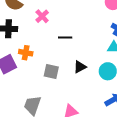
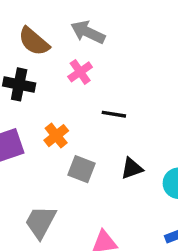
orange cross: (26, 53) -> (56, 136), moved, turned 32

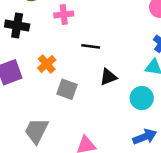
pink cross: (80, 72) -> (64, 15), turned 30
black triangle: (132, 168) -> (108, 77), moved

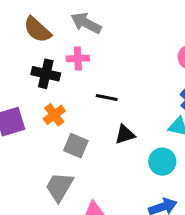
black cross: (17, 26) -> (46, 74), moved
gray trapezoid: (37, 131) -> (59, 187), moved

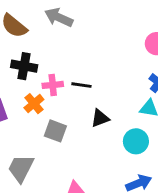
pink cross: (78, 58) -> (53, 85), moved
gray trapezoid: (59, 187) -> (21, 168), moved

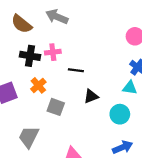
pink cross: (53, 85) -> (53, 52), moved

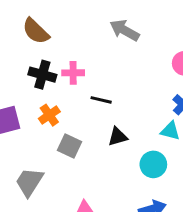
gray arrow: (57, 17) -> (125, 30), moved

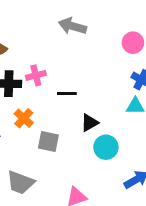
cyan circle: (153, 164) -> (106, 147), moved
gray trapezoid: (29, 182) -> (20, 182), turned -88

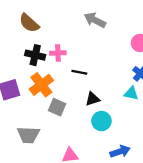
orange cross: (24, 118) -> (41, 85), size x1.5
gray trapezoid: (20, 182) -> (28, 135), turned -30

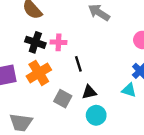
black line: (79, 72) -> (78, 64), turned 56
gray square: (57, 107) -> (63, 99), moved

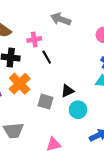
pink cross: (59, 42) -> (34, 39), moved
black line: (78, 64) -> (47, 57), moved

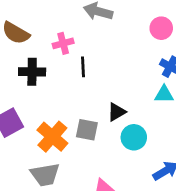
black line: (47, 57) -> (83, 67), turned 32
orange cross: (20, 84) -> (52, 137), moved

